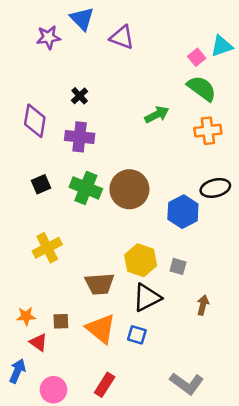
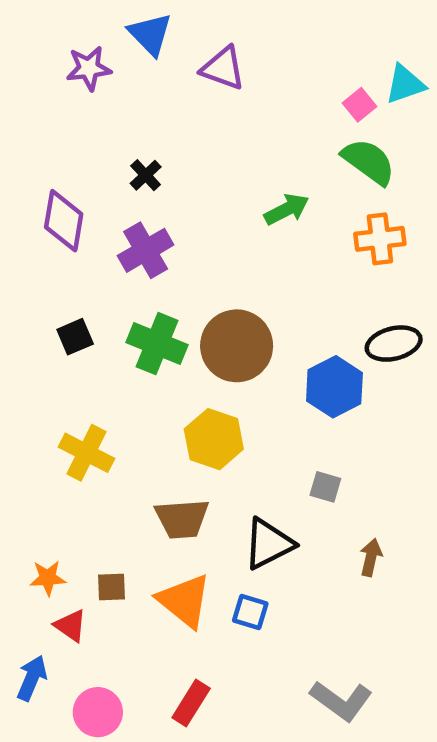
purple cross: (80, 137) -> (146, 250), turned -36
yellow cross: (47, 248) -> (86, 453), turned -36
yellow hexagon: (141, 260) -> (214, 439), moved

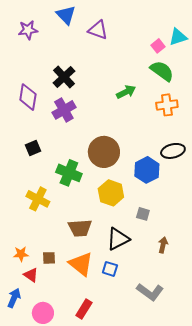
purple star: (89, 68) -> (28, 30), moved
black cross: (146, 175) -> (64, 77), size x1.6
green cross: (157, 344) -> (69, 173), moved
yellow hexagon: (214, 439) -> (111, 193), moved
gray L-shape: (341, 701) -> (150, 292), moved

